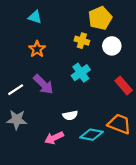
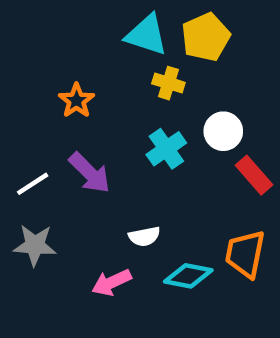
cyan triangle: (35, 17) -> (147, 35), moved, size x1.5
white circle: (112, 46) -> (223, 131), moved
orange trapezoid: (119, 124) -> (245, 254), turned -100

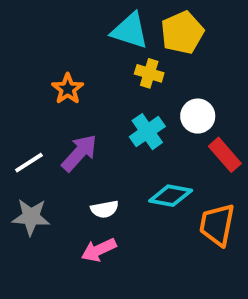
purple arrow: (90, 173) -> (79, 153), turned -93
white semicircle: (144, 236) -> (105, 209), moved
cyan diamond: (188, 276) -> (171, 196), moved

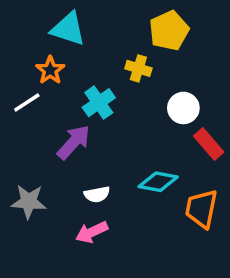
cyan triangle: (130, 31) -> (68, 29), moved
orange star: (68, 89) -> (50, 70), moved
cyan cross: (147, 132) -> (99, 103), moved
white line: (29, 163) -> (27, 103), moved

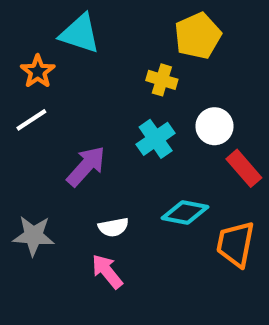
orange star: (50, 70) -> (38, 71), moved
cyan cross: (99, 103) -> (156, 139), moved
pink arrow: (92, 232) -> (107, 271), turned 76

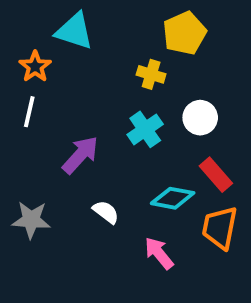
white line: (31, 120) -> (29, 112), turned -44
red rectangle: (244, 168) -> (216, 175), moved
white semicircle: (113, 227) -> (106, 212), turned -132
pink arrow: (107, 271) -> (159, 253), moved

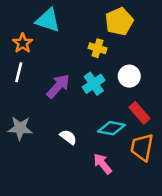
purple arrow: (80, 155) -> (58, 86), moved
gray star: (31, 220) -> (20, 128), moved

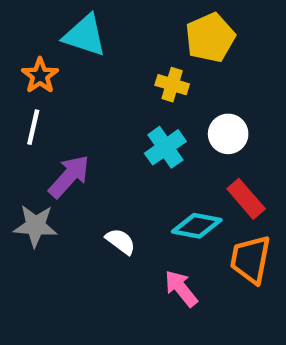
purple arrow: (58, 86) -> (69, 176), moved

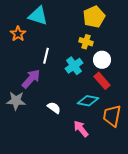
yellow cross: (172, 85) -> (86, 42), moved
white line: (33, 127) -> (46, 56), moved
red rectangle: (246, 199) -> (102, 81), moved

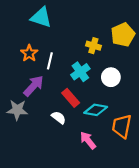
yellow pentagon: (94, 17) -> (123, 35), moved
orange star: (18, 34) -> (29, 53), moved
white circle: (102, 60) -> (111, 77), moved
red rectangle: (102, 81) -> (71, 98), moved

